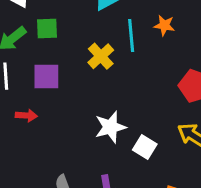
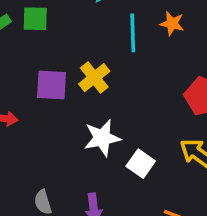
yellow cross: (101, 56) -> (94, 78), moved
purple square: (46, 77) -> (52, 85), moved

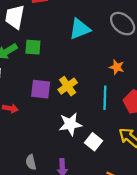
orange star: (172, 24) -> (117, 67), moved
cyan line: (133, 33) -> (105, 98), moved

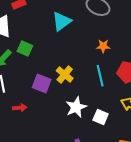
green square: (33, 47) -> (25, 48), turned 35
purple square: (41, 89) -> (42, 84), turned 30

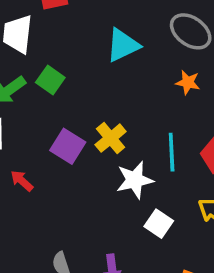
orange star: (103, 46) -> (188, 82), moved
white star: (76, 107) -> (135, 180), moved
red arrow: (20, 108) -> (22, 181), turned -144

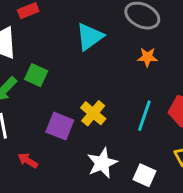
cyan line: (172, 152) -> (144, 116), turned 32
white star: (135, 180) -> (102, 163), moved

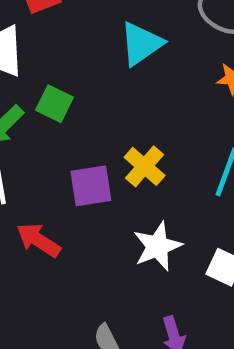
purple square: (60, 126) -> (91, 186), turned -32
red arrow: (28, 161) -> (38, 240), size x1.4

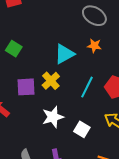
cyan triangle: (141, 44) -> (64, 54), moved

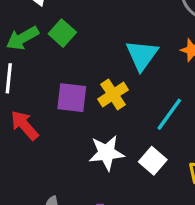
cyan triangle: (64, 54) -> (142, 55), turned -35
white square: (82, 129) -> (153, 161), moved

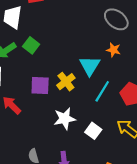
cyan triangle: (142, 55) -> (90, 66), moved
white square: (153, 161) -> (93, 131), moved

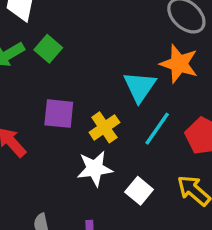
orange star: (113, 50) -> (179, 64), size x1.6
yellow cross: (66, 82) -> (104, 127), moved

